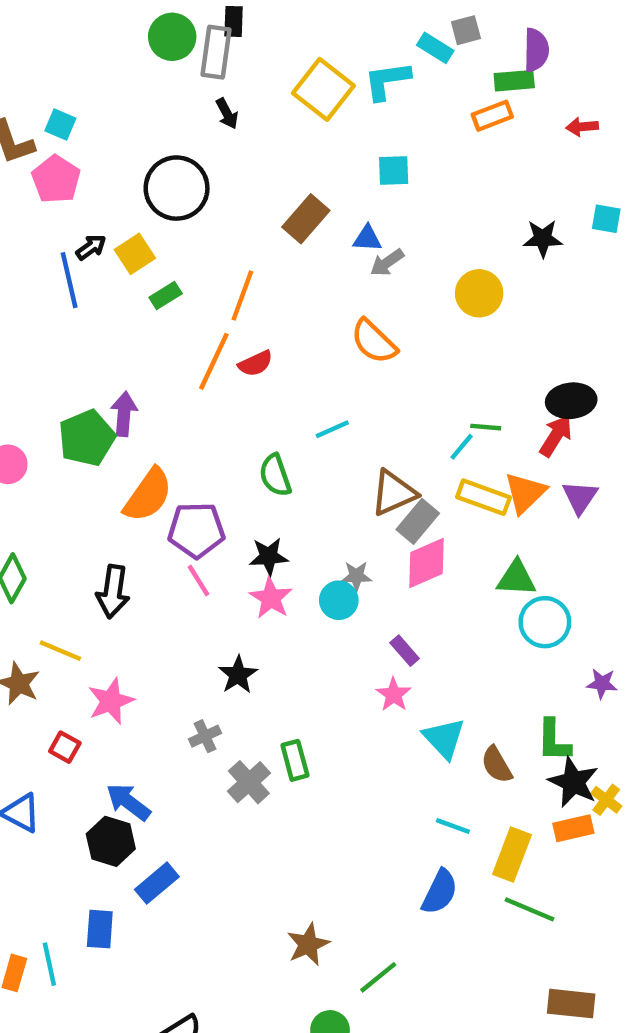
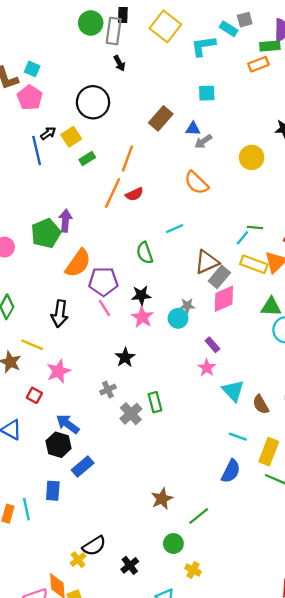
yellow square: (323, 89) -> (165, 26), moved

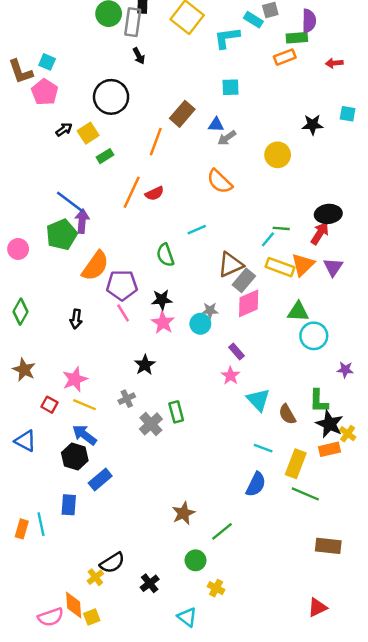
blue line: (37, 151) -> (70, 202), moved, turned -40
orange line: (127, 159) -> (156, 142), moved
black arrow: (60, 314) -> (76, 319), size x0.7
yellow line: (32, 345) -> (84, 405), moved

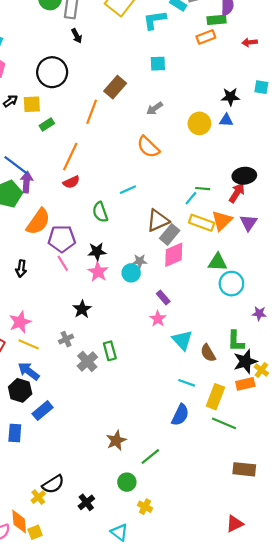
blue triangle: (216, 125) -> (226, 120), moved
yellow square: (88, 133) -> (32, 104), turned 30
red semicircle: (154, 193) -> (71, 182), moved
black star: (329, 424) -> (245, 361), turned 30

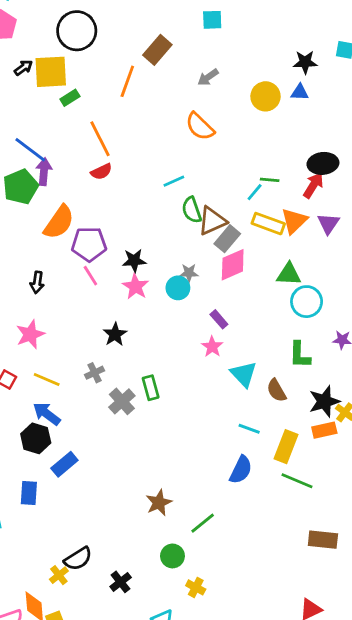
yellow square: (32, 104) -> (51, 72), size x1.5
orange line: (70, 157) -> (100, 139), turned -52
green semicircle: (100, 212) -> (192, 210), moved
pink star: (20, 322) -> (30, 334), moved
green L-shape: (236, 341) -> (300, 355), moved

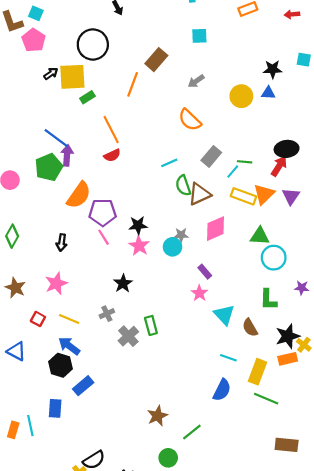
gray rectangle: (227, 239) -> (211, 156), moved

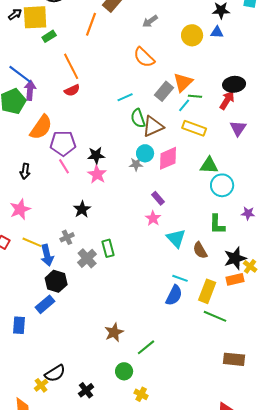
orange triangle: (264, 194) -> (183, 82), moved
cyan circle: (172, 247) -> (145, 153), moved
blue arrow: (69, 346) -> (47, 255), moved, turned -140
black hexagon: (61, 365) -> (56, 281), moved
blue semicircle: (222, 390) -> (174, 295), moved

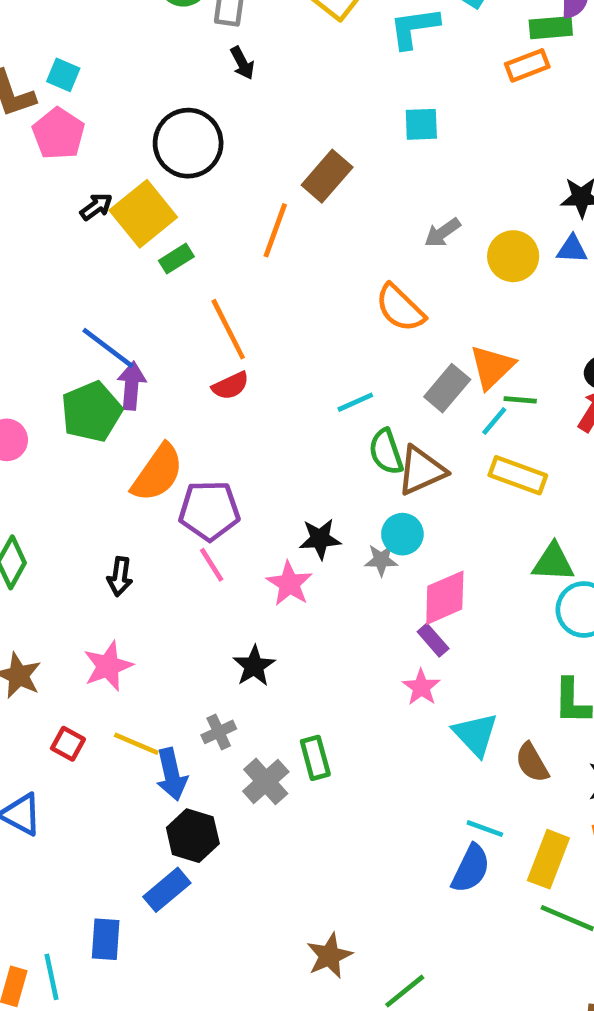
yellow square: (35, 17) -> (143, 214), turned -36
gray arrow: (150, 21) -> (442, 233), moved
black star: (96, 155) -> (320, 539), moved
pink diamond: (168, 158) -> (445, 598), moved

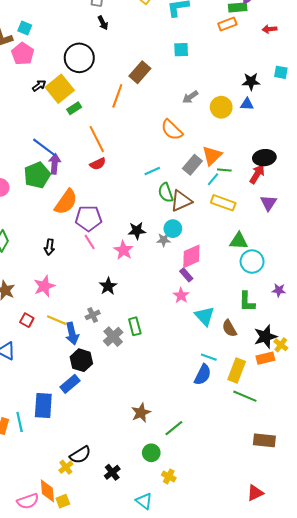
blue rectangle: (106, 939) -> (43, 405), size x1.4

